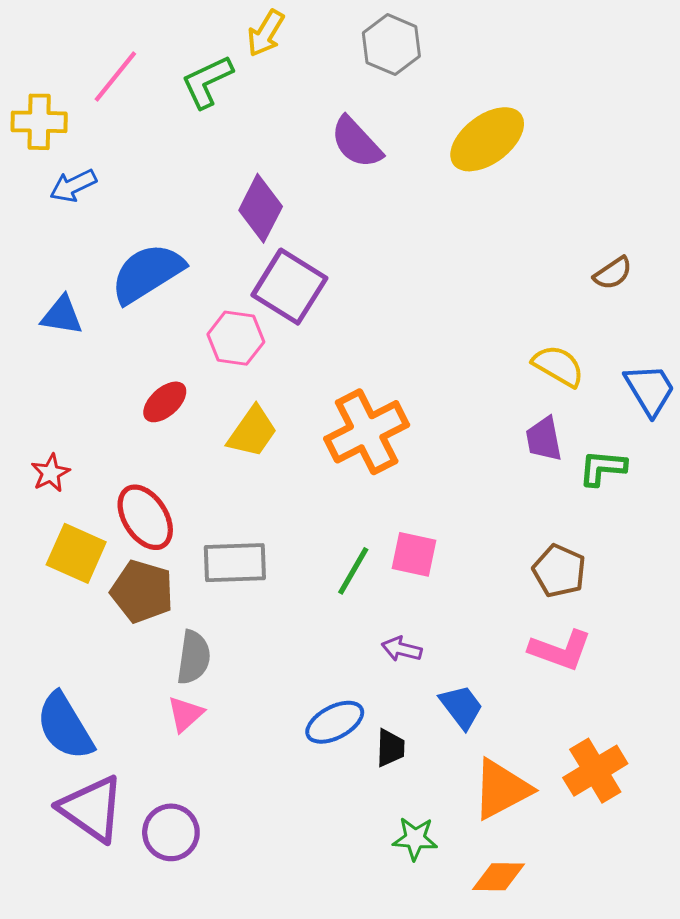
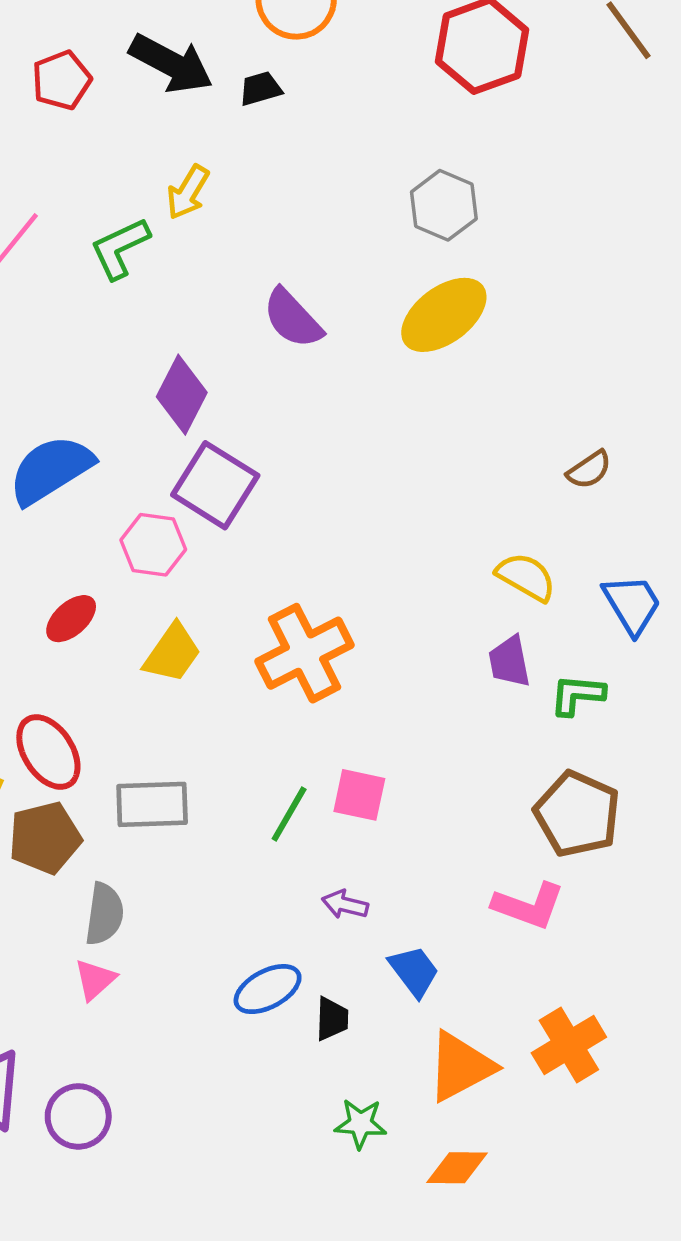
gray hexagon: (391, 45) -> (444, 205), moved
brown pentagon: (559, 571) -> (577, 814), moved, size x1.4
brown pentagon: (142, 591) -> (45, 838), turned -30

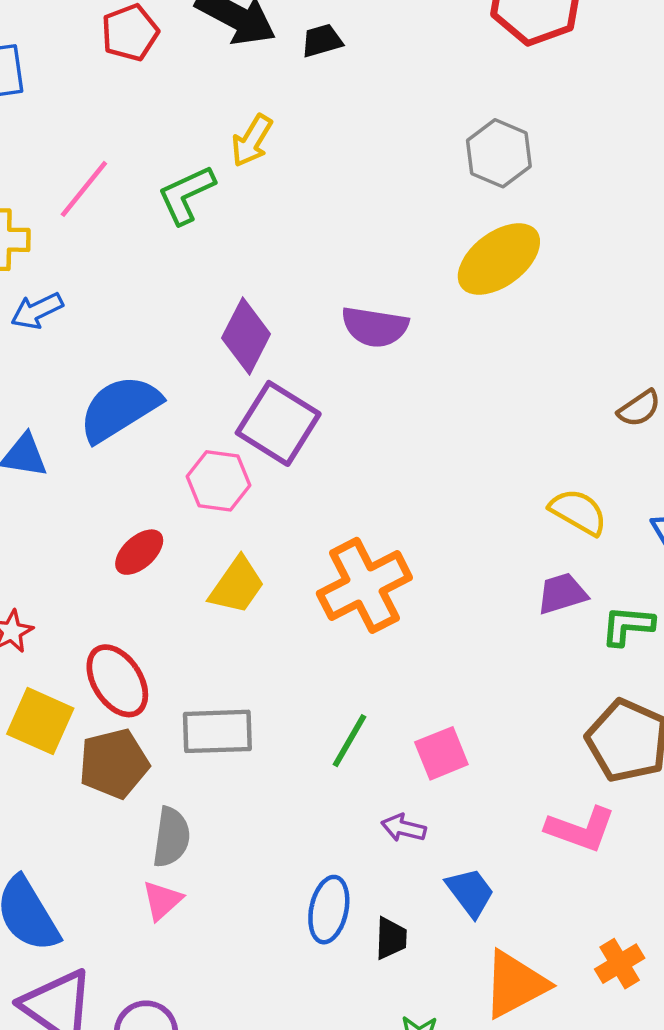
purple semicircle: (293, 318) -> (375, 327), moved, turned -38
purple trapezoid: (509, 661) -> (562, 593), turned 84
pink square: (359, 795) -> (441, 753), moved, turned -34
blue ellipse: (268, 989) -> (329, 910), turned -50
orange cross: (569, 1045) -> (620, 964), size x0.7

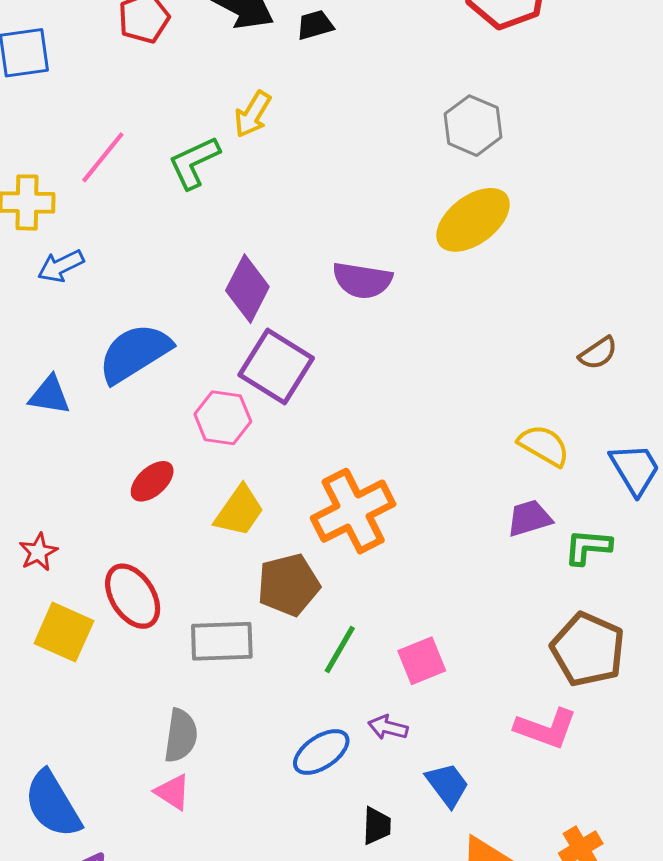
brown pentagon: (114, 764) -> (288, 585), moved
pink triangle: (162, 900) -> (173, 792), turned -45
blue ellipse: (329, 910) -> (321, 752), moved, turned 44

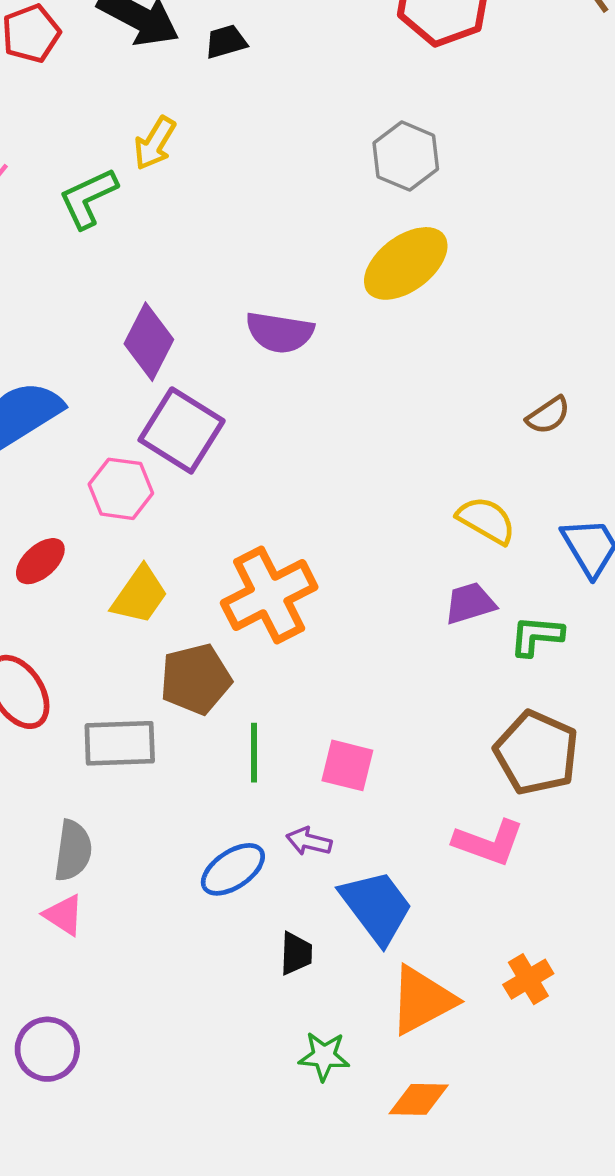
green line: (340, 649) -> (254, 753), turned -30
pink square: (422, 661) -> (347, 765), turned 36
blue trapezoid: (447, 785) -> (377, 907), size x1.5

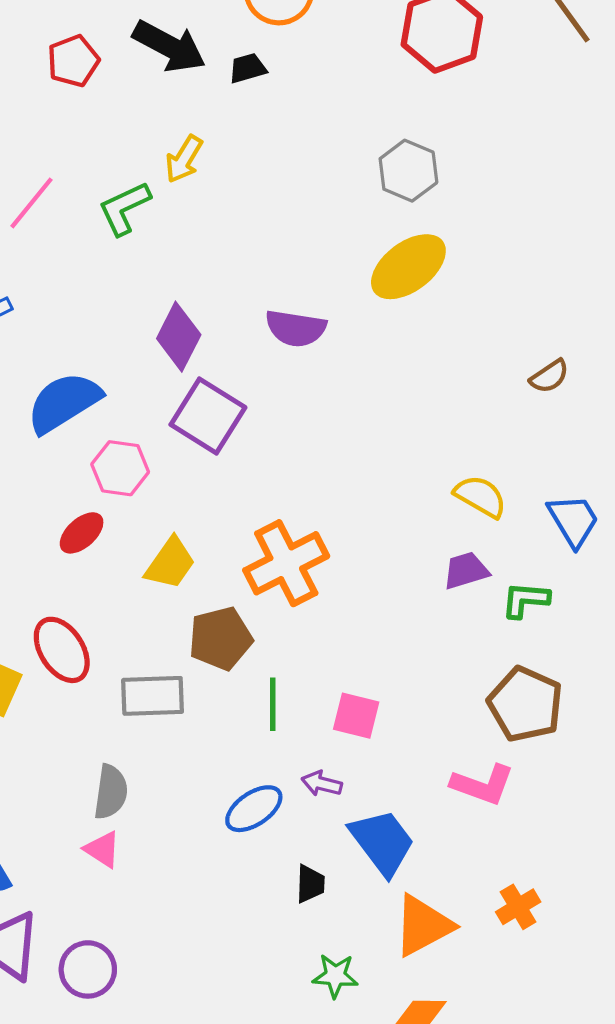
brown semicircle: (548, 415) -> (549, 376), moved
pink hexagon: (121, 489) -> (120, 468), moved

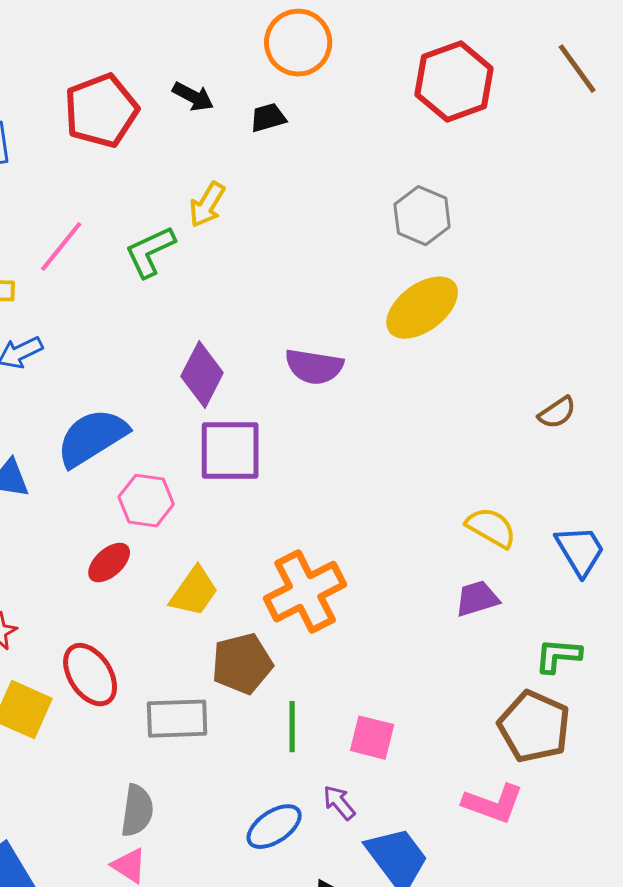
black arrow: (169, 46) -> (193, 97), size x0.6
red pentagon: (73, 61) -> (101, 111), size x1.5
purple square: (208, 416) -> (230, 451), turned -32
green L-shape: (525, 600) -> (558, 656), moved
purple arrow: (322, 784) -> (339, 803), turned 36

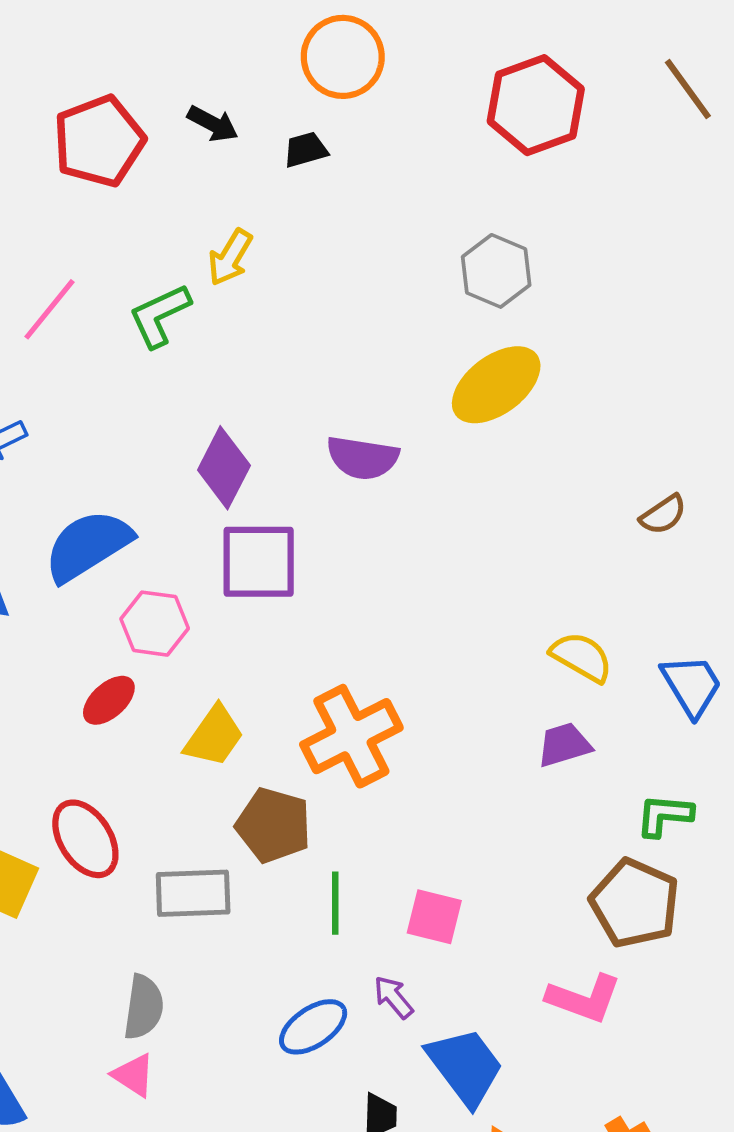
brown pentagon: (242, 664) -> (273, 825), turned 30

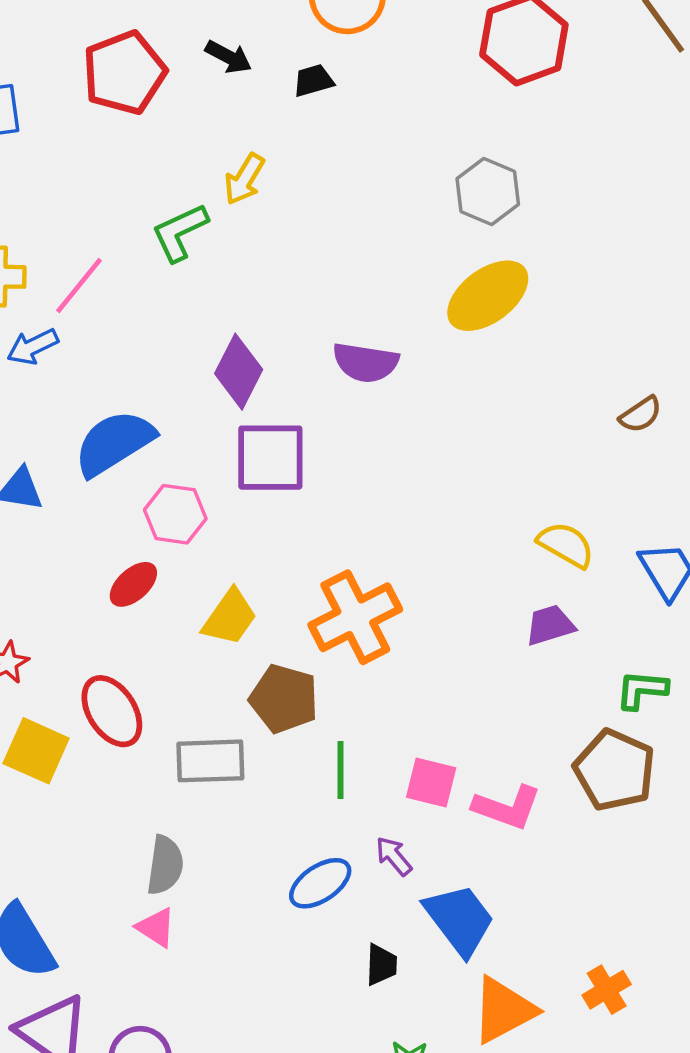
pink line: (50, 309) -> (79, 286), moved
pink L-shape: (584, 998) -> (507, 807), moved

